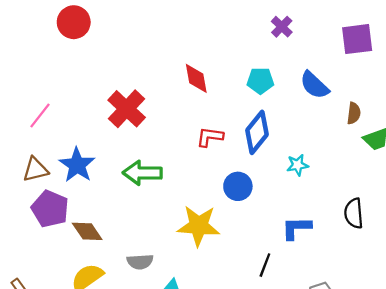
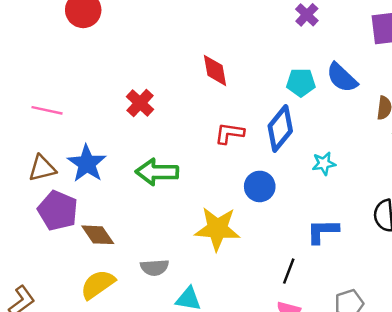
cyan pentagon: (260, 81) -> (301, 82), moved
red cross: (127, 109) -> (140, 103), size x0.7
pink line: (40, 116) -> (47, 110), turned 64

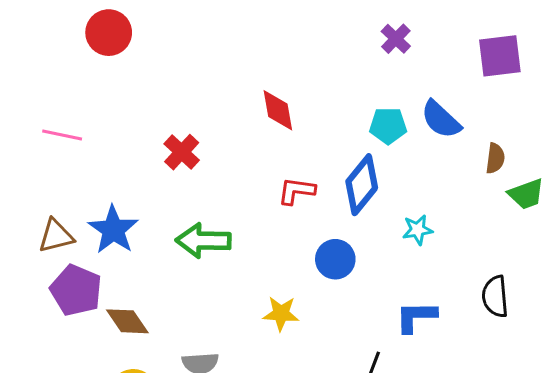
pink line: (47, 110) -> (62, 135), moved
yellow star: (217, 229) -> (281, 314), size x0.6

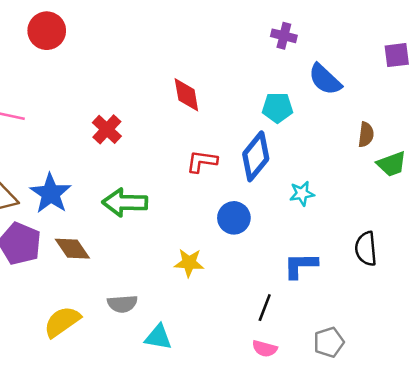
purple cross: (396, 39) -> (284, 36), turned -30
purple square: (500, 56) -> (397, 55), moved, size x0.7
blue semicircle: (441, 119) -> (325, 79), moved
brown diamond: (127, 321) -> (72, 249), moved

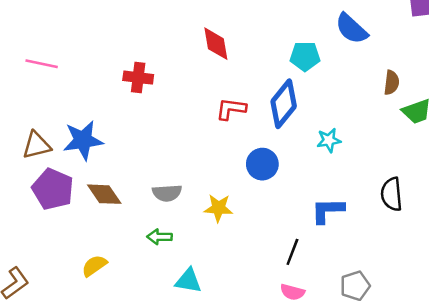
red cross: (107, 129) -> (138, 78), turned -36
blue star: (51, 194) -> (83, 140), turned 30
green arrow: (125, 202) -> (159, 237), moved, size x0.6
gray semicircle: (122, 304) -> (167, 193), moved
yellow semicircle: (62, 322) -> (94, 266), size x0.7

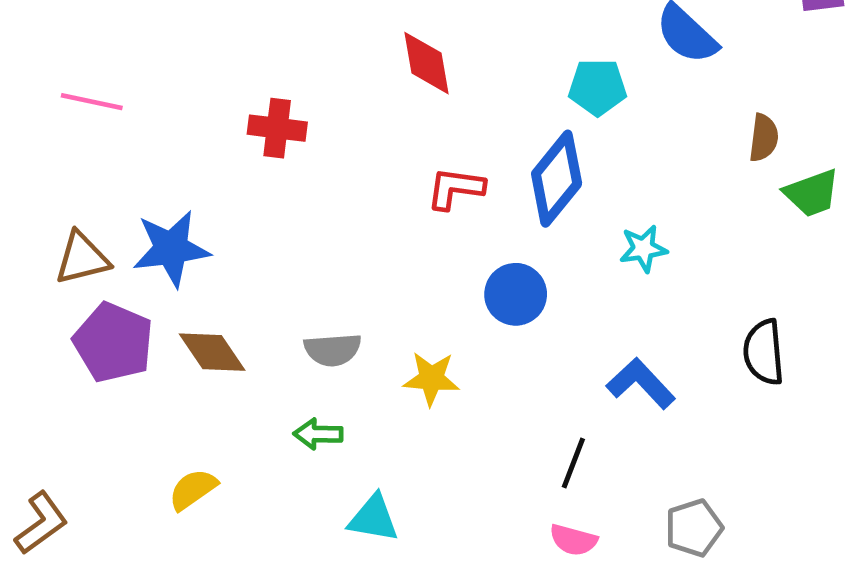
blue L-shape: (328, 210) -> (641, 383), turned 48

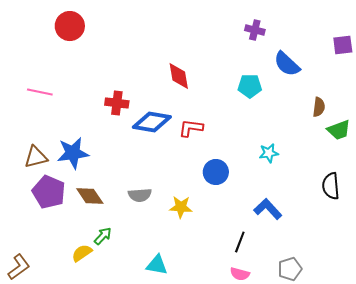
blue diamond: (557, 179) -> (152, 122), moved, turned 60
black semicircle: (764, 352) -> (331, 186), moved
green arrow: (318, 434) -> (103, 236), moved, turned 132

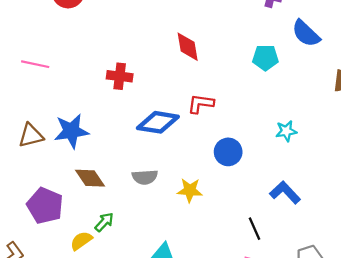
blue diamond: (152, 122) -> (158, 122), moved
purple pentagon: (49, 192) -> (45, 206), moved
black line: (240, 242) -> (254, 229), turned -45

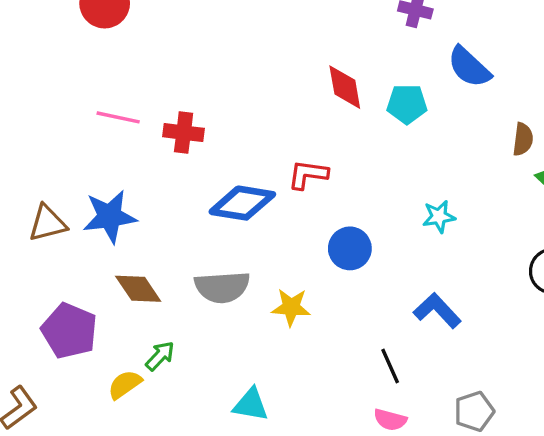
red diamond: (188, 47) -> (345, 87), moved
pink line: (35, 64) -> (118, 117), moved
gray semicircle: (145, 177) -> (222, 287), size x1.4

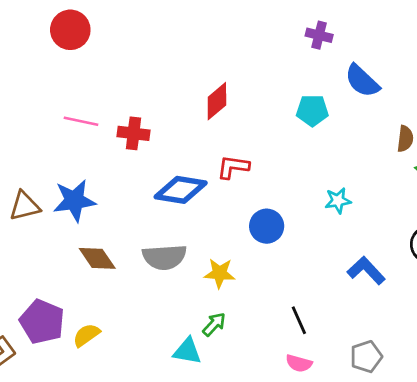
red diamond: (345, 87) -> (217, 101), moved, turned 60
blue L-shape: (437, 311) -> (366, 271), moved
purple pentagon: (69, 331) -> (42, 322), moved
green arrow: (160, 356) -> (214, 324), moved

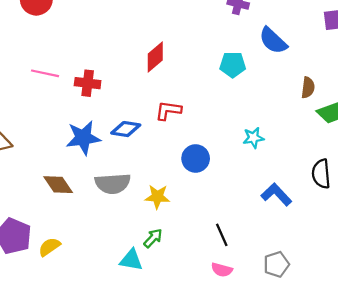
blue diamond: (181, 190) -> (126, 129), size x0.7
blue star: (74, 201) -> (83, 138), moved

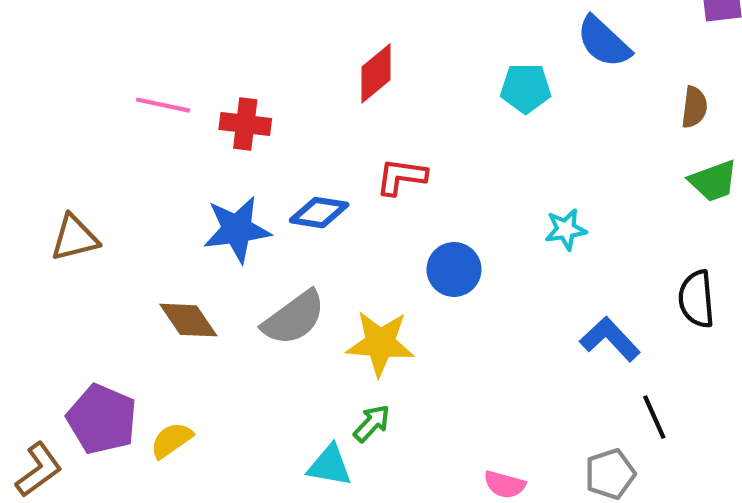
brown semicircle: (308, 88) -> (694, 107), moved
gray semicircle: (113, 184) -> (294, 318), turned -32
yellow star: (157, 197) -> (380, 343), size x1.4
black line: (222, 235) -> (654, 417), moved

